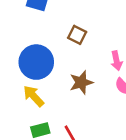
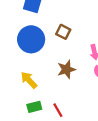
blue circle: (36, 62) -> (31, 39), moved

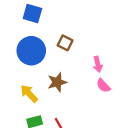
brown star: (66, 69) -> (57, 82), moved

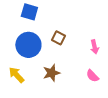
pink arrow: (98, 64) -> (94, 47), moved
yellow arrow: (29, 94) -> (16, 75), moved

